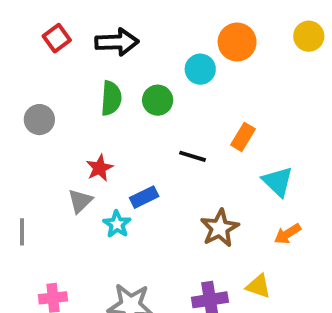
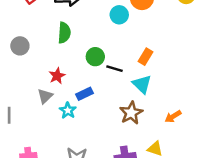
green circle: (158, 100) -> (95, 57), moved
cyan triangle: (278, 182) -> (142, 84), moved

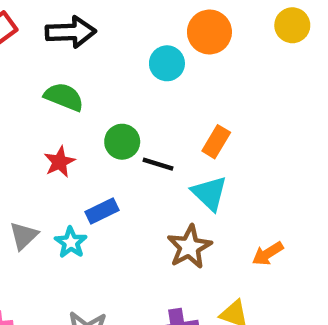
green semicircle: (64, 33) -> (64, 97), turned -72
red star: (57, 76) -> (59, 162), moved
gray triangle: (45, 96) -> (24, 236), moved

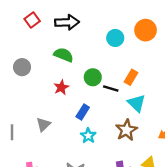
orange circle: (209, 32) -> (146, 30), moved
orange rectangle: (216, 142) -> (131, 77), moved
blue rectangle: (102, 211) -> (83, 112), turned -32
cyan star: (71, 242) -> (88, 136), moved

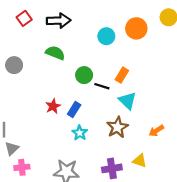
red star: (61, 87) -> (53, 106), moved
gray triangle: (43, 124) -> (12, 148), moved

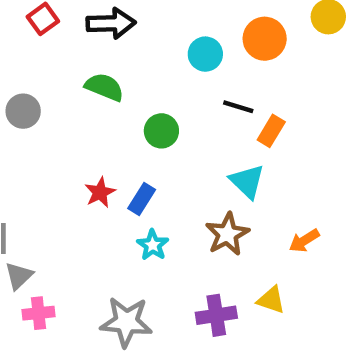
orange rectangle: (122, 75) -> (271, 131), moved
black line: (102, 86) -> (238, 107), moved

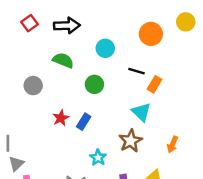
cyan circle: (205, 54) -> (105, 48), moved
gray circle: (23, 111) -> (33, 86), moved
orange arrow: (304, 241) -> (173, 144), turned -35
cyan star: (153, 245) -> (98, 158), moved

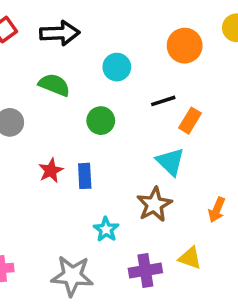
black line: (136, 71) -> (163, 101), turned -35
blue rectangle: (84, 122) -> (85, 176), turned -35

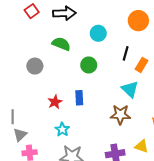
black line: (163, 101) -> (126, 53), turned -56
red star: (51, 171) -> (55, 102), moved
brown star: (154, 204) -> (120, 115), turned 30
cyan star: (106, 229) -> (62, 129), moved

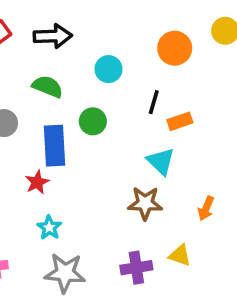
orange rectangle: (142, 65) -> (180, 121), turned 40
blue rectangle: (79, 98) -> (55, 146), moved, size x1.6

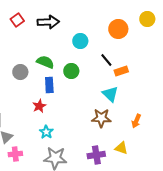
green semicircle: (48, 87) -> (45, 62), moved
black line: (154, 102) -> (106, 60), turned -56
blue rectangle: (55, 146) -> (49, 85), size x0.7

